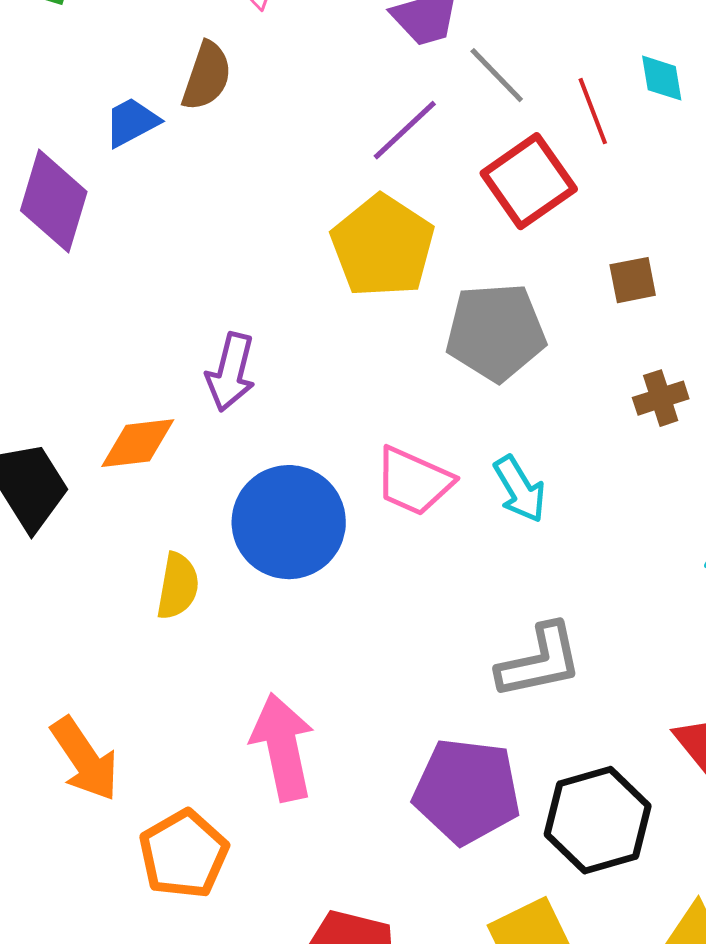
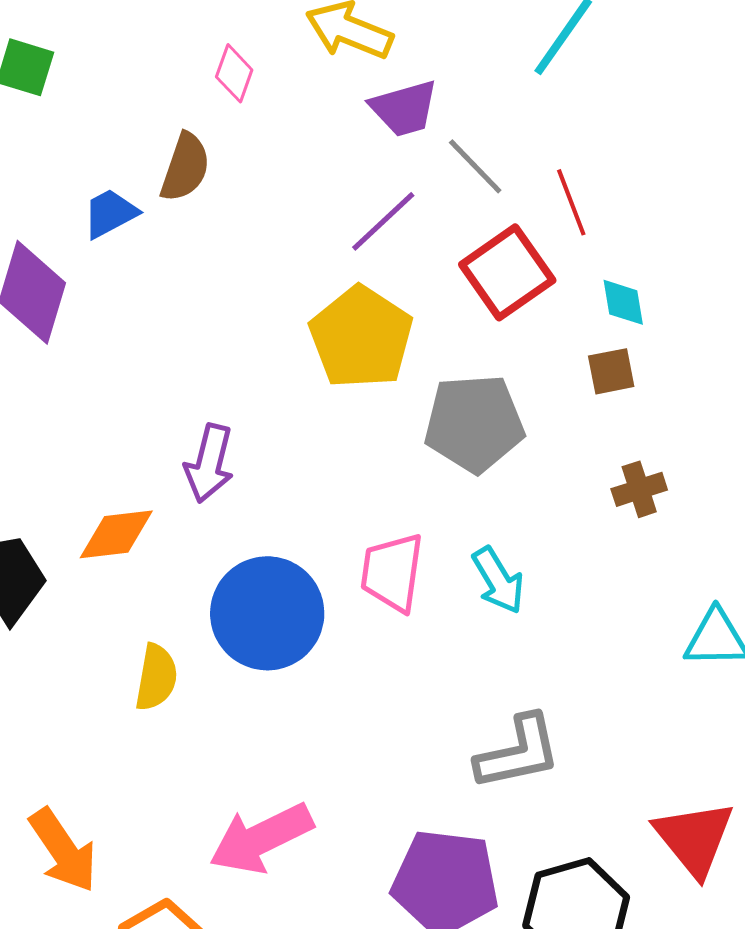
cyan diamond: (662, 78) -> (623, 302), moved
pink trapezoid: (414, 481) -> (392, 572), turned 74
pink arrow: (283, 747) -> (261, 838), turned -104

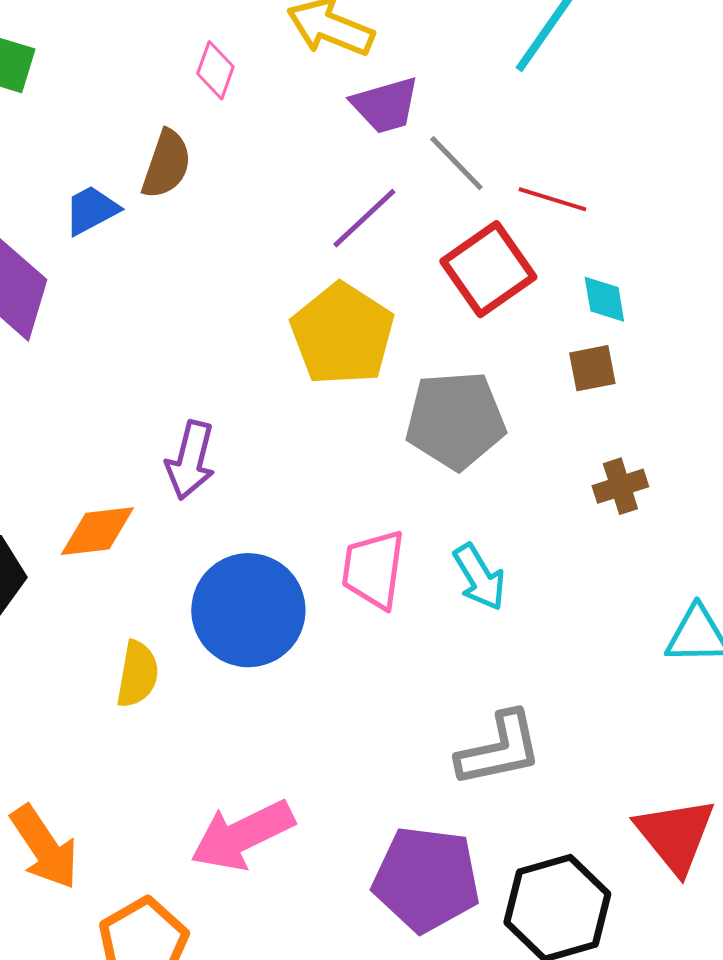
red line: (571, 202) -> (552, 199), turned -52

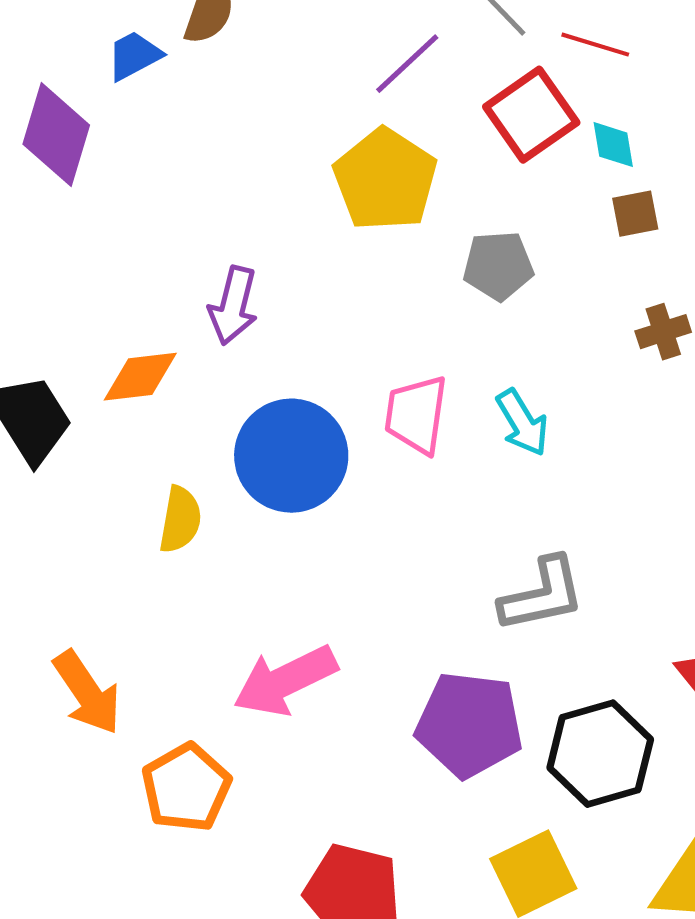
cyan diamond: (604, 299) -> (613, 145), moved
gray pentagon: (455, 420) -> (498, 266), size x0.7

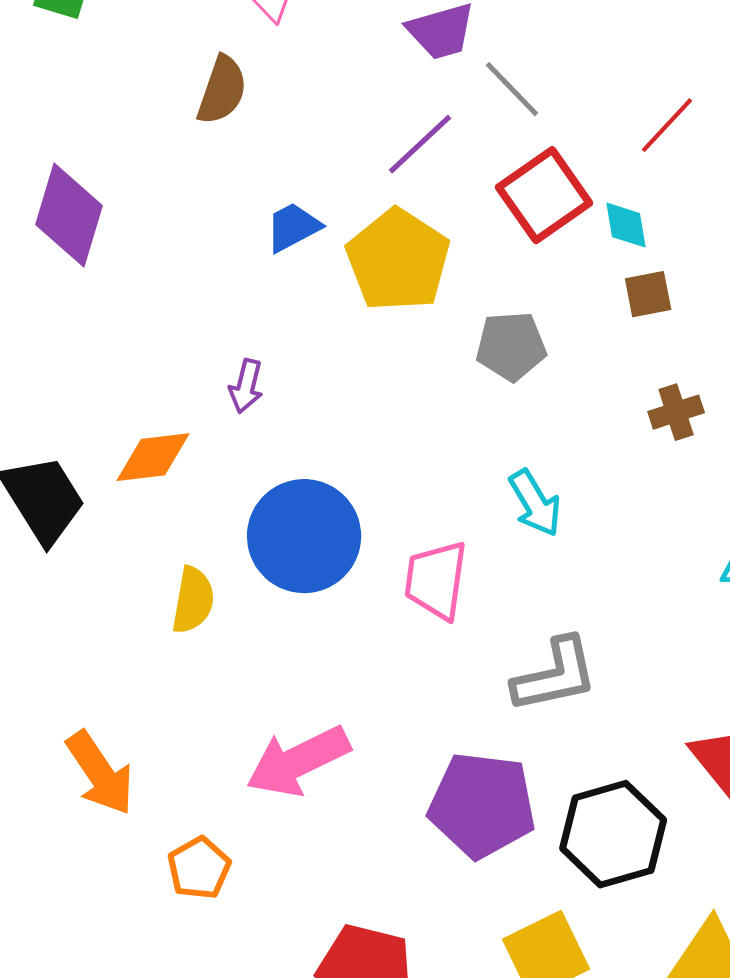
red line: (595, 45) -> (667, 125), moved, turned -64
blue trapezoid: (134, 56) -> (293, 227), moved
purple arrow: (233, 306) -> (246, 386), size x0.7
pink trapezoid: (416, 415) -> (436, 580), moved
orange pentagon: (186, 788) -> (199, 868), size x0.7

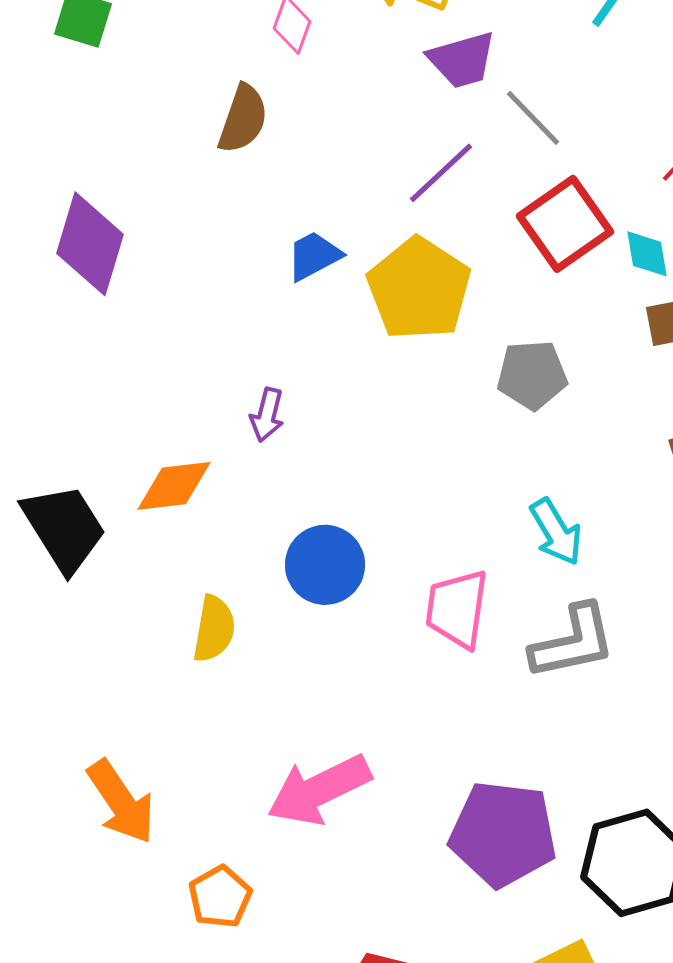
blue circle: (304, 536) -> (325, 565), size x0.7
gray L-shape: (555, 675) -> (573, 642), moved

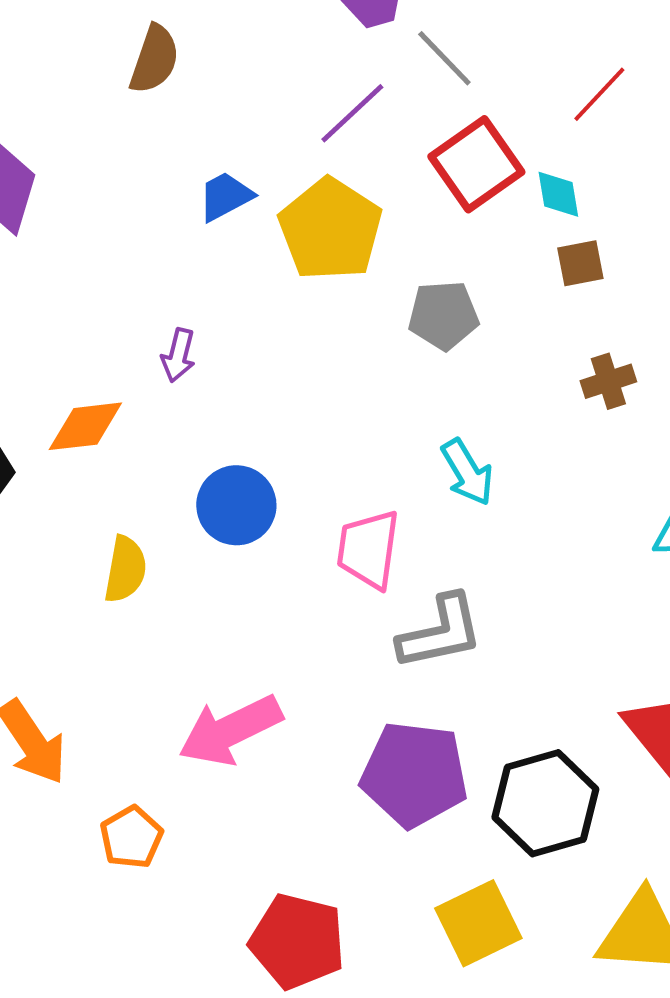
gray L-shape: (573, 642) -> (440, 632), moved

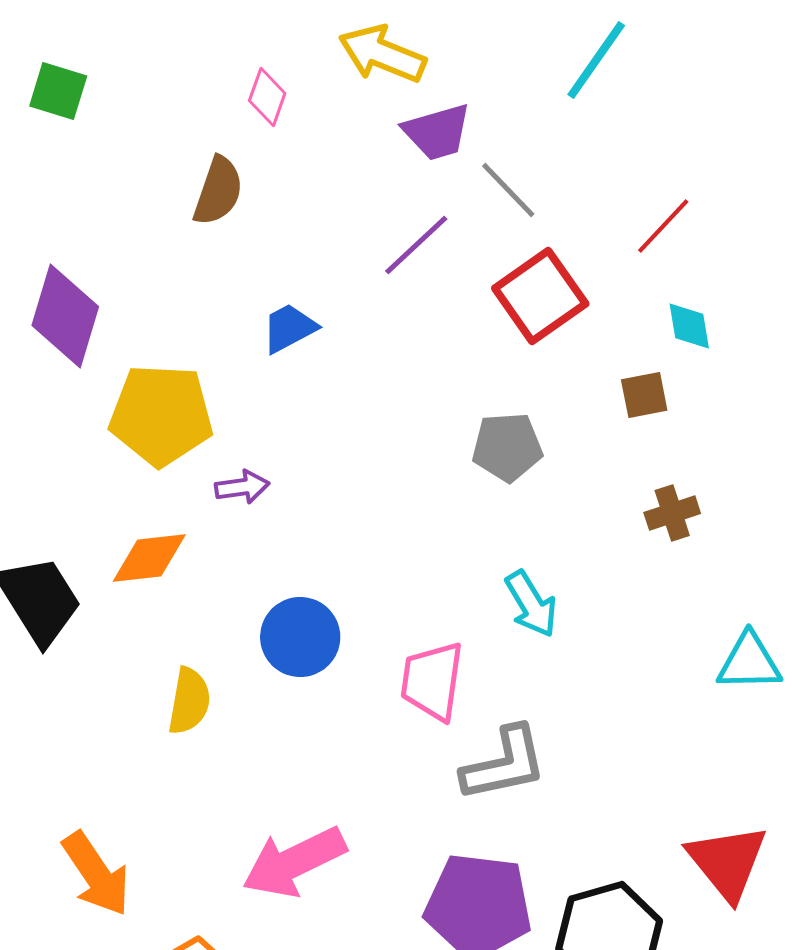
cyan diamond: (558, 194) -> (689, 326), moved
yellow pentagon: (330, 229) -> (161, 415), moved, turned -30
purple arrow: (178, 355) -> (242, 487), turned -112

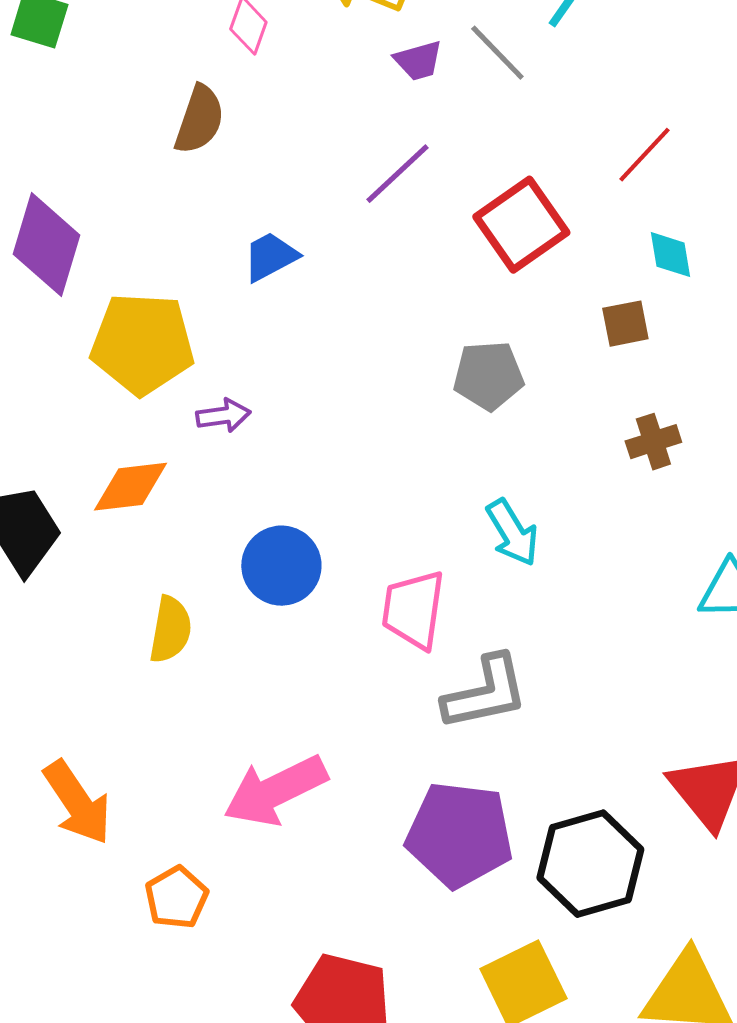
purple trapezoid: (437, 132) -> (418, 61), size x0.7
gray line: (508, 190) -> (497, 53), moved

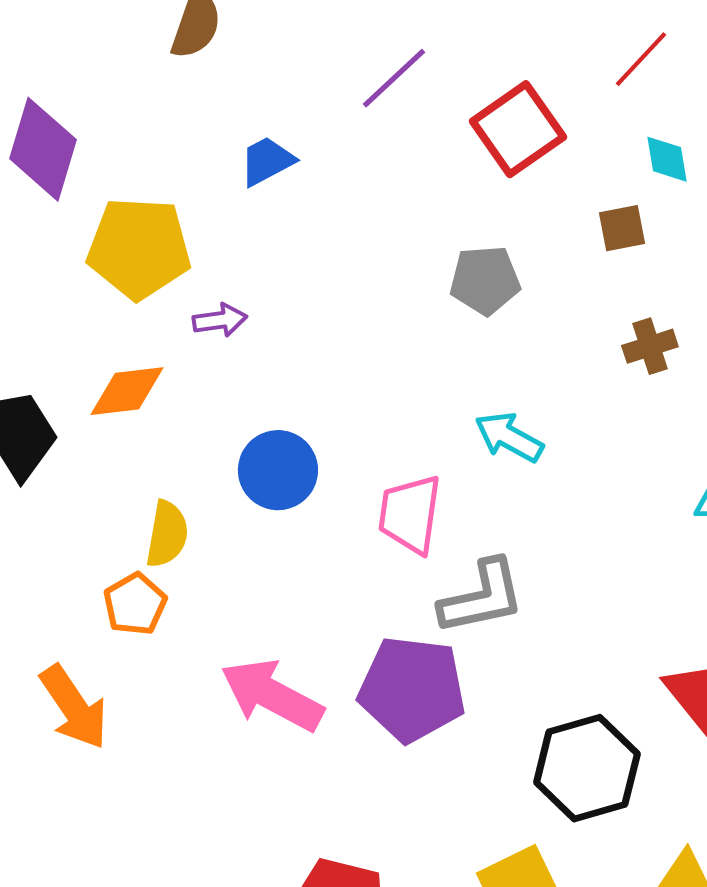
cyan arrow: (512, 533) -> (509, 437), turned 150
pink arrow: (275, 791) -> (272, 695), turned 54
purple pentagon: (459, 835) -> (412, 689), moved
orange pentagon: (176, 898) -> (135, 604), moved

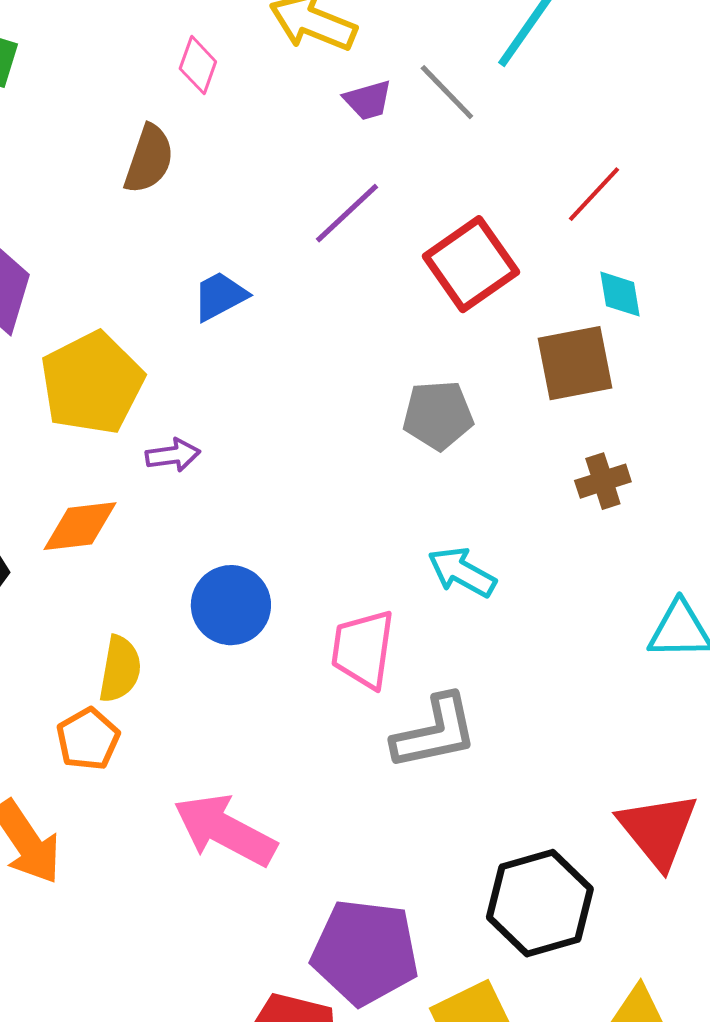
brown square: (622, 228) -> (575, 363), size x1.6
yellow pentagon: (139, 248) -> (92, 383), turned -30
purple pentagon: (412, 689) -> (365, 952), moved

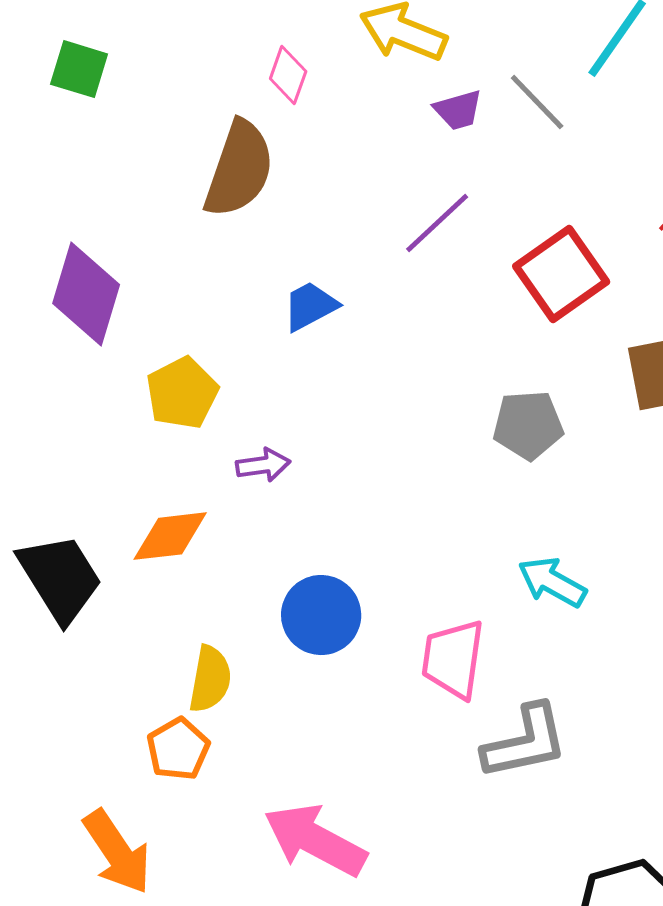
brown semicircle: (149, 159) -> (239, 169), size x1.4
yellow pentagon: (92, 383) -> (182, 393), size x0.7

